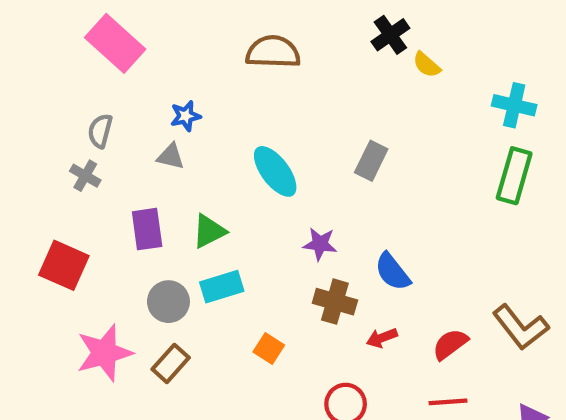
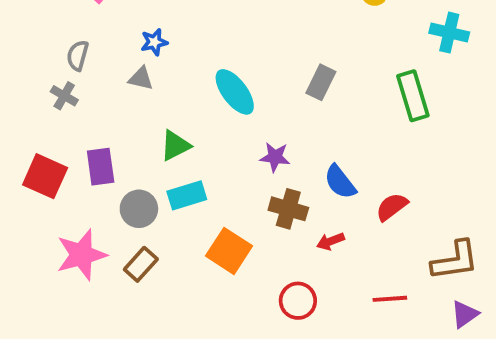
green rectangle: (514, 176) -> (413, 96), moved, turned -33
purple rectangle: (147, 229) -> (101, 167), moved
brown L-shape: (521, 327) -> (455, 260), moved, turned -60
red semicircle: (450, 344) -> (392, 207), moved
orange square: (269, 349) -> (229, 251), size x1.6

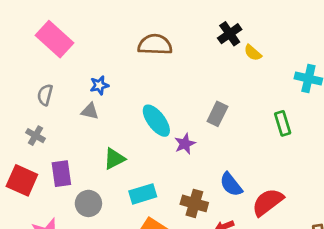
gray cross: (64, 96) -> (36, 136), moved
green rectangle: (413, 96) -> (283, 123), size x0.7
purple star: (275, 157) -> (185, 144), moved, turned -30
cyan rectangle: (187, 195) -> (143, 194), moved
red semicircle: (392, 207) -> (268, 202), size x1.4

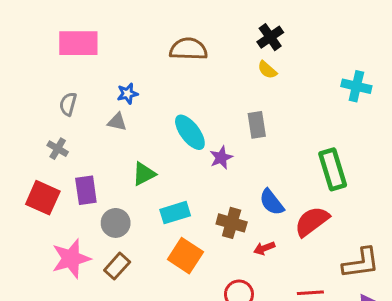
pink rectangle: (55, 39) -> (78, 43), turned -42
yellow semicircle: (253, 53) -> (267, 70), moved
gray rectangle: (217, 114) -> (257, 125), turned -35
green rectangle: (283, 123) -> (333, 169), moved, size x1.5

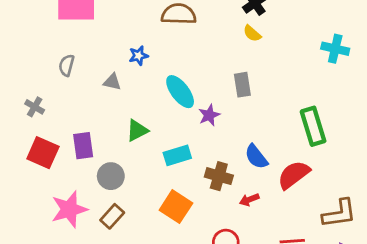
blue star: (128, 94) -> (139, 56), moved
gray cross: (58, 149) -> (35, 107), moved
cyan rectangle: (175, 213) -> (177, 155), moved

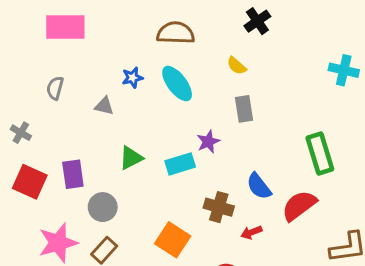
yellow semicircle: (252, 33) -> (237, 66), moved
cyan ellipse: (180, 92) -> (177, 84), moved
cyan rectangle: (177, 155) -> (180, 164), moved

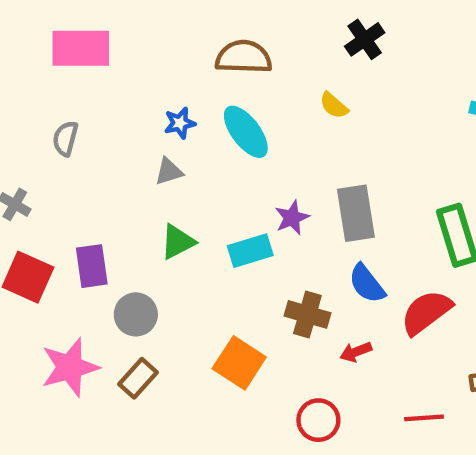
gray triangle: (104, 106) -> (169, 171), moved, turned -30
gray rectangle: (244, 109) -> (356, 213), moved, size x1.4

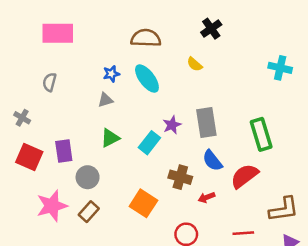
cyan rectangle: (250, 251) -> (149, 143), turned -35

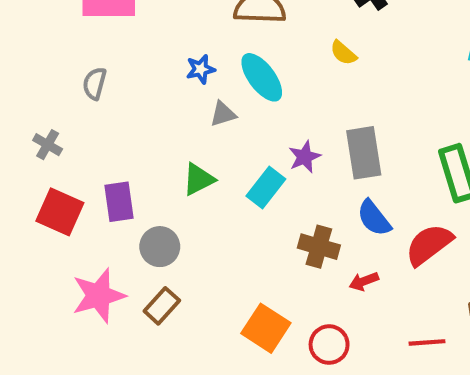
gray triangle: (105, 100) -> (223, 114), moved
orange square: (143, 203) -> (266, 328), moved

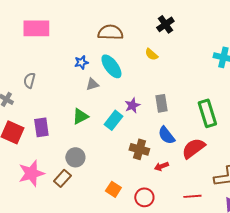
gray semicircle: (95, 83) -> (29, 80), moved
gray rectangle: (364, 153) -> (161, 103), size x0.7
gray circle: (160, 247) -> (75, 157), moved
orange square: (266, 328) -> (113, 189), size x0.7

